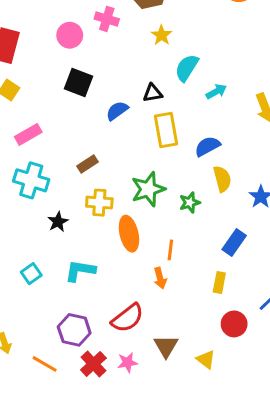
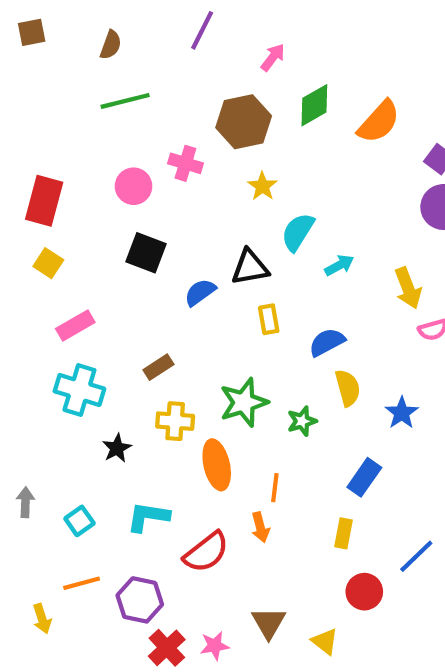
black triangle: (153, 93) -> (250, 267), size x1.4
yellow rectangle: (166, 130) -> (269, 319), size x0.6
red semicircle: (127, 318) -> (206, 552), moved
orange line: (45, 364) -> (82, 583), moved, turned -45

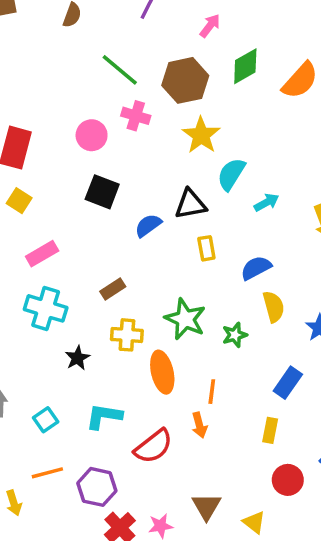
green line: (125, 101) -> (120, 70), moved, turned 54
yellow star: (262, 186) -> (201, 135), size x1.5
green star: (244, 402) -> (185, 319), turned -30

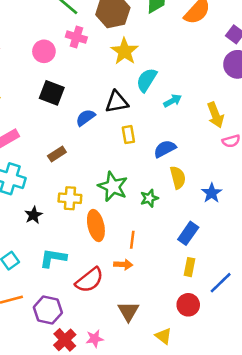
brown rectangle: (113, 289) -> (57, 154), moved
orange arrow: (199, 425) -> (123, 264), turned -72
yellow rectangle: (270, 430) -> (189, 267), moved
brown triangle: (206, 506) -> (128, 311), moved

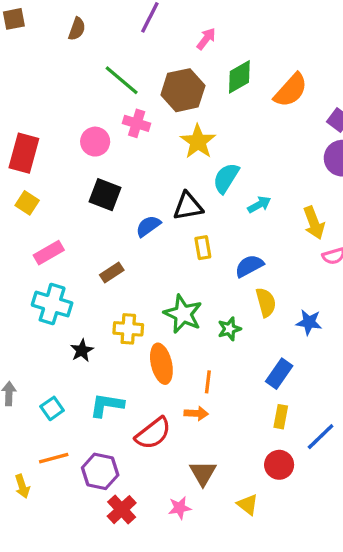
blue star: (212, 193) -> (309, 322), turned -30
pink star: (95, 339) -> (180, 508), moved

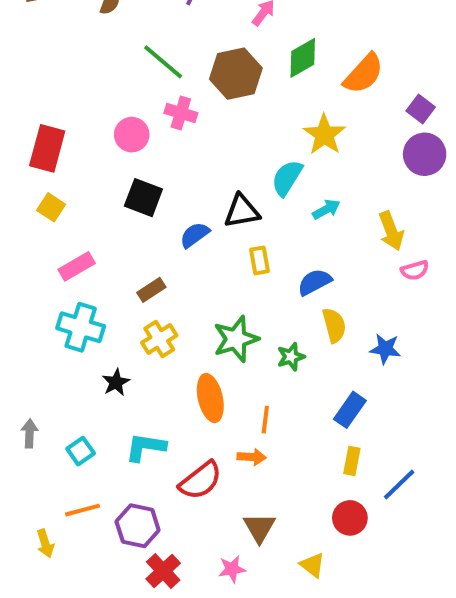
yellow star: (198, 142) -> (324, 135), moved
green star: (183, 314) -> (236, 339), turned 30
yellow cross: (128, 329) -> (159, 339), moved, turned -36

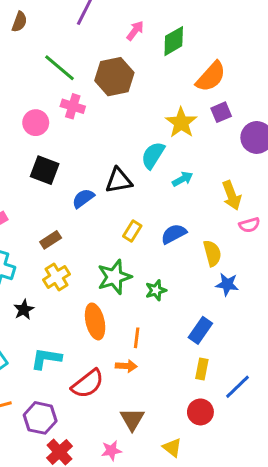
green diamond: (303, 58) -> (174, 41), moved
purple square: (421, 109) -> (221, 112), moved, turned 30
yellow rectangle: (259, 260) -> (132, 231), moved, turned 42
yellow semicircle: (334, 325) -> (212, 253), moved

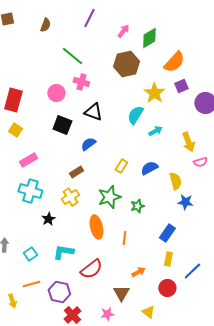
brown hexagon: (114, 77) -> (126, 64), moved
black triangle: (119, 180) -> (93, 112), moved, turned 30
brown rectangle: (51, 240) -> (76, 172), moved
orange arrow: (126, 366) -> (138, 272), moved, turned -32

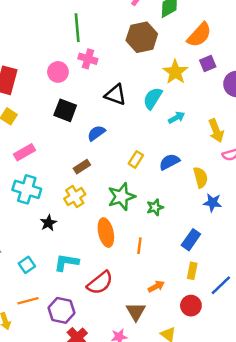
green line: (72, 56) -> (77, 28), turned 45
black triangle: (93, 112) -> (115, 95), moved

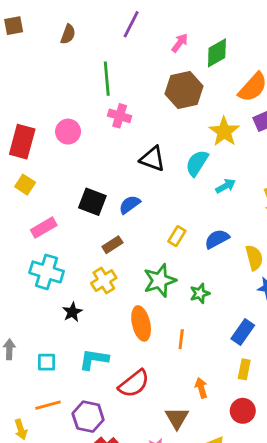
pink circle: (58, 72) -> (68, 132), moved
black square: (65, 110) -> (92, 202), moved
cyan square: (27, 265) -> (47, 362), turned 35
orange arrow: (156, 286) -> (201, 388), turned -77

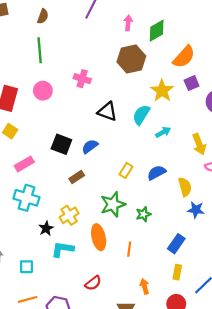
pink arrow: (180, 43) -> (128, 23), turned -32
green line: (107, 79) -> (40, 50), moved
yellow cross: (104, 281) -> (69, 215), moved
cyan L-shape: (94, 359) -> (63, 249), moved
red semicircle: (134, 384) -> (93, 283), size x0.7

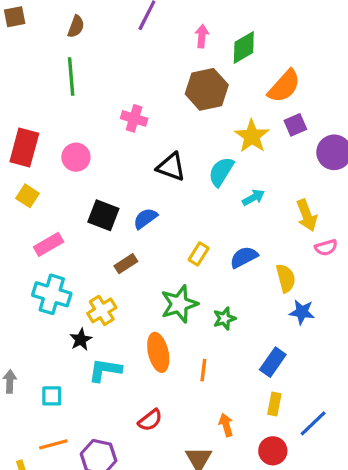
pink circle: (43, 91) -> (76, 157), moved
yellow cross: (69, 215) -> (102, 310), moved

